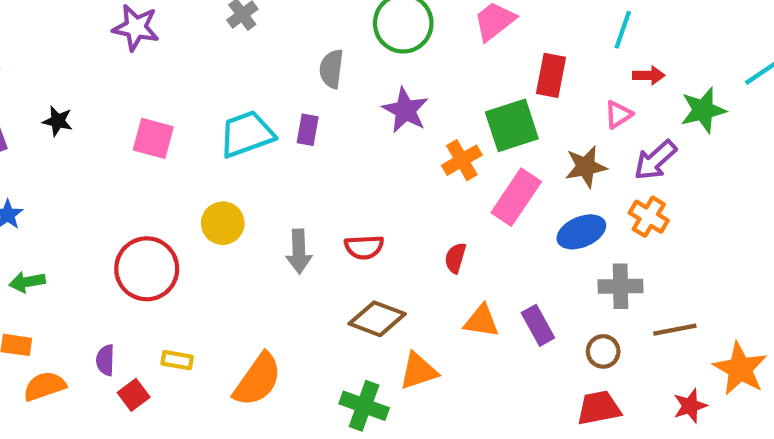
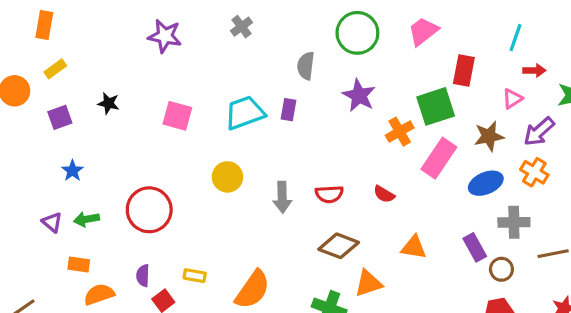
red semicircle: (455, 258) -> (384, 194), moved, turned -75
red circle: (147, 269) -> (149, 210), moved
purple rectangle: (538, 325) -> (475, 247), moved

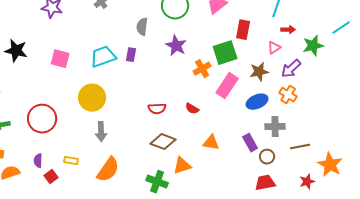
black star: (108, 103) -> (16, 51), size x1.6
yellow circle: (227, 177) -> (92, 98), size x1.4
gray arrow: (282, 197) -> (101, 132), moved

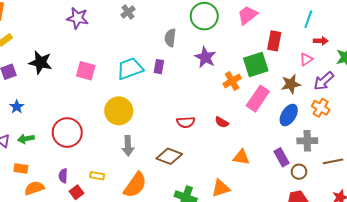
blue ellipse: (257, 102) -> (289, 115), turned -35
brown diamond: (163, 142) -> (169, 156), moved
orange triangle: (182, 166) -> (221, 188), moved

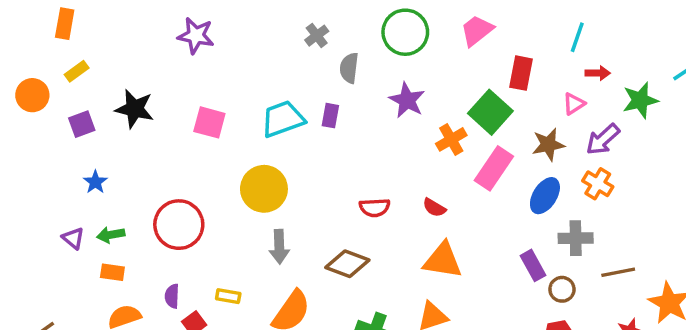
gray cross: (128, 12) -> (317, 36), moved
green square: (256, 65) -> (490, 112), turned -30
orange triangle: (241, 157) -> (443, 260), moved, size x1.4
orange rectangle: (21, 169) -> (112, 272), moved

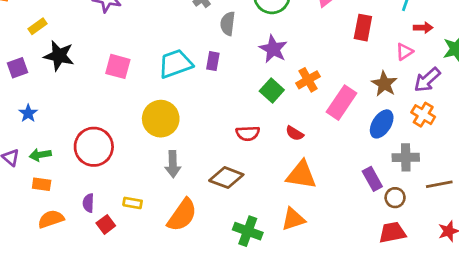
yellow rectangle: (77, 71) -> (38, 26), moved
green square: (490, 112) -> (272, 91), moved, size x0.7
brown star: (548, 145) -> (384, 84), turned -30

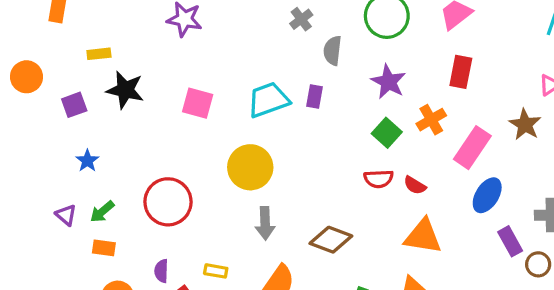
yellow rectangle: (38, 26) -> (99, 54), turned 30
red rectangle: (363, 28) -> (461, 72), moved
blue ellipse: (382, 124) -> (487, 195), moved
red semicircle: (248, 133) -> (379, 179), moved
green arrow: (40, 155) -> (102, 212), turned -30

